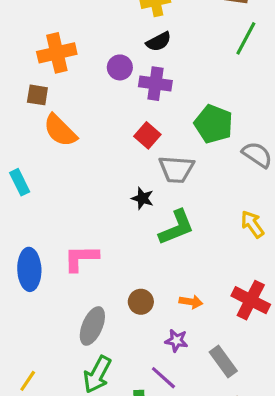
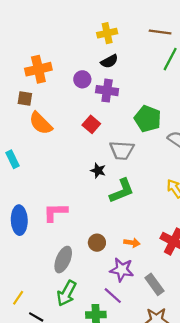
red square: (147, 135) -> (91, 124), moved
purple star: (176, 341) -> (122, 270), size x1.5

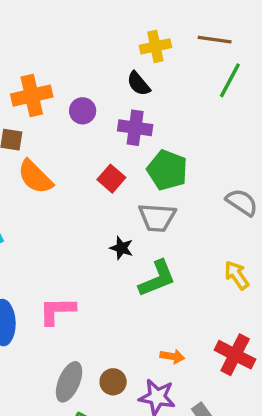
yellow cross: (107, 33) -> (155, 46), moved
black semicircle: (109, 61) -> (138, 84), turned 78
purple circle: (82, 79) -> (83, 111), moved
green pentagon: (148, 119) -> (167, 170), moved
brown circle: (97, 243) -> (113, 382), moved

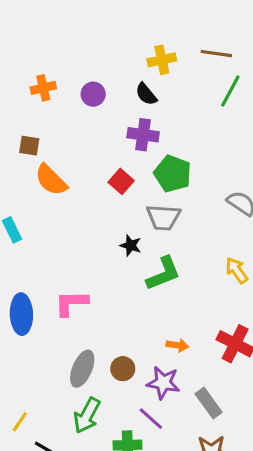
orange cross: (32, 96) -> (43, 88), moved, size x0.7
purple circle: (83, 111) -> (93, 94), moved

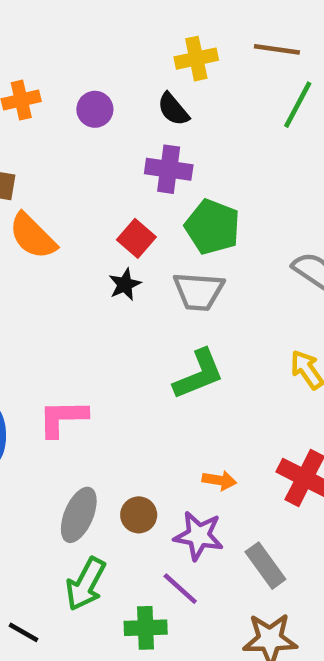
black star: (131, 245) -> (125, 284), moved, turned 30

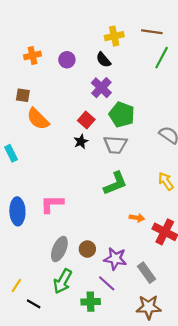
purple cross: (169, 169) -> (101, 88), turned 36
orange arrow: (219, 480) -> (137, 218), moved

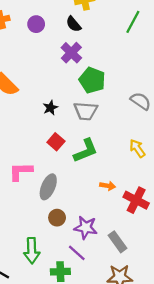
red square: (86, 120) -> (56, 142), moved
gray ellipse: (59, 249) -> (48, 187), moved
green arrow: (63, 281) -> (32, 251), turned -30

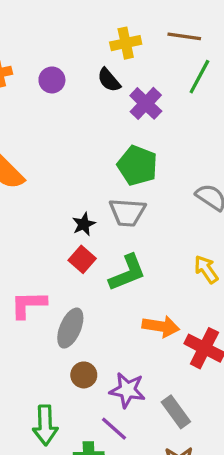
purple cross: (71, 53) -> (146, 103), moved
black star: (50, 108) -> (84, 224), moved
orange arrow: (108, 186) -> (161, 326), size x1.5

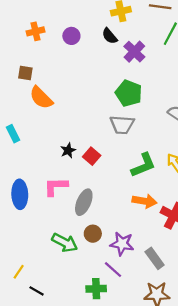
black star: (84, 224) -> (68, 151), moved
green L-shape: (127, 273) -> (143, 165), moved
green arrow: (45, 425) -> (65, 243), moved, turned -60

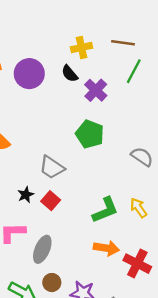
purple circle: (71, 36) -> (29, 74), size x1.6
gray trapezoid: (122, 125) -> (52, 167), moved, turned 30

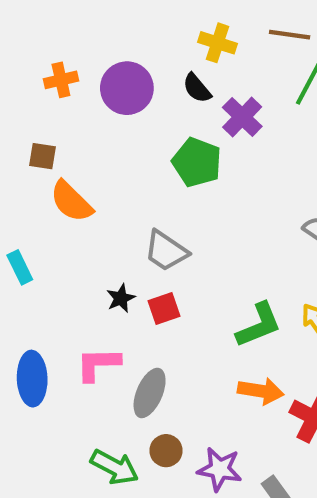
yellow cross: (81, 47) -> (218, 43), turned 30
green pentagon: (90, 134) -> (197, 162), moved
red square: (51, 201) -> (164, 309), turned 30

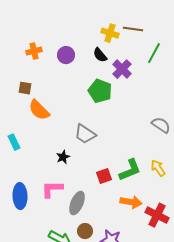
brown line: (290, 35) -> (133, 29), moved
purple circle: (127, 88) -> (66, 55), size x0.7
red square: (164, 309) -> (104, 176), moved

